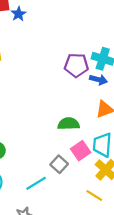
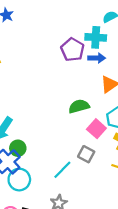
purple pentagon: (76, 65) -> (73, 50), turned -30
gray square: (59, 164) -> (86, 154), moved

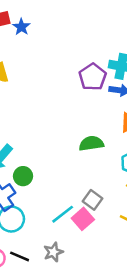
pink square: (96, 129) -> (83, 219), moved
green circle: (18, 148) -> (23, 176), moved

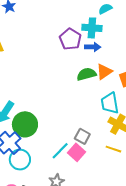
green semicircle: (91, 143) -> (86, 74), moved
green circle: (23, 176) -> (25, 124), size x1.6

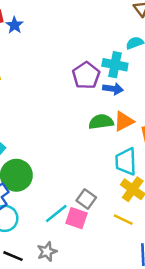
pink square: (76, 152) -> (77, 218), turned -30

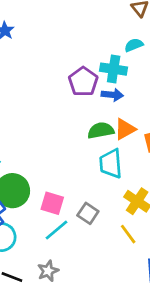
cyan trapezoid: (126, 162) -> (111, 164), moved
pink square: (77, 218) -> (52, 203), moved
yellow line: (123, 220) -> (128, 234), turned 30

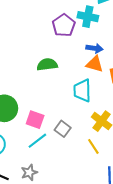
blue arrow: (112, 95) -> (94, 48), moved
orange triangle: (125, 129) -> (95, 64), turned 42
green semicircle: (101, 130) -> (47, 65), moved

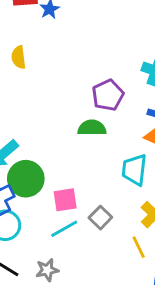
purple pentagon: (64, 25) -> (108, 95), moved
pink square: (35, 120) -> (65, 200), turned -36

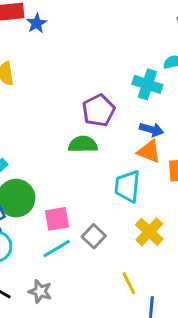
yellow line: (139, 247) -> (129, 283), moved
gray star: (47, 270) -> (40, 291), turned 30

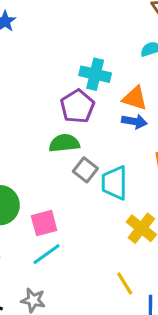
cyan cross: (147, 84) -> (95, 74), moved
orange triangle: (149, 152) -> (135, 98), moved
gray square: (94, 236) -> (85, 170), moved

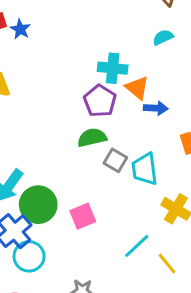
orange triangle: (135, 98) -> (137, 88), moved, turned 30
cyan line: (47, 254) -> (137, 246), moved

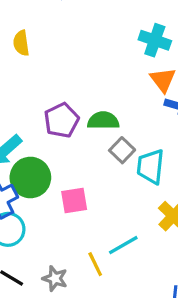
cyan cross: (113, 68) -> (155, 40), moved
purple pentagon: (100, 101) -> (62, 120), moved
yellow line: (167, 264) -> (95, 264), moved

